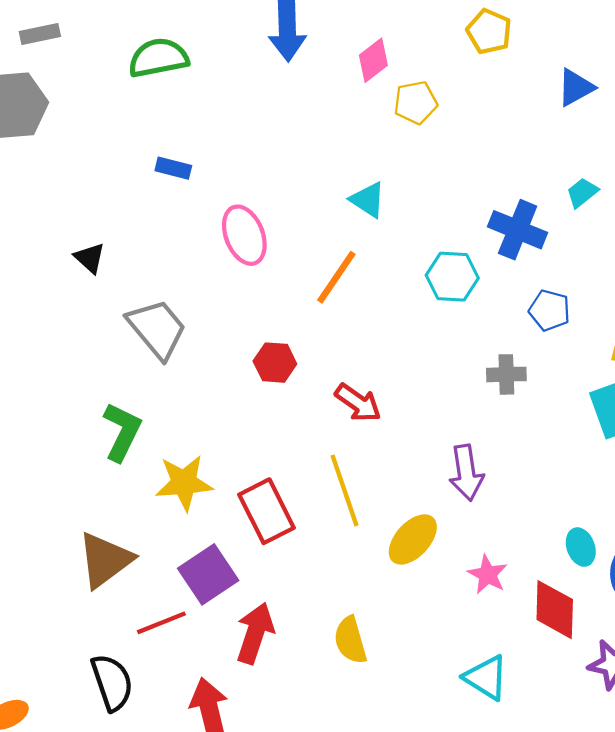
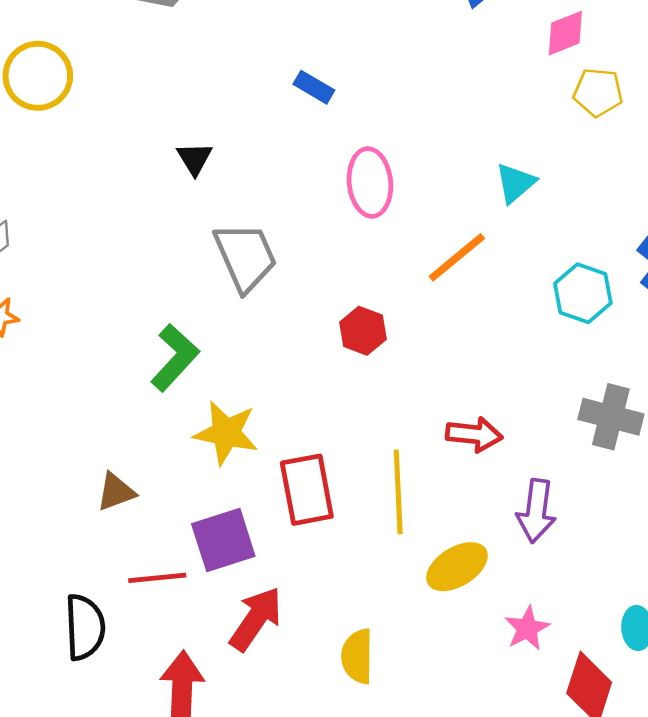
cyan triangle: (368, 200) -> (515, 183), turned 30
gray cross: (506, 374) -> (611, 417), size x1.4
red arrow: (358, 403) -> (474, 434), moved, turned -45
brown triangle: (105, 560) -> (116, 492), size x0.6

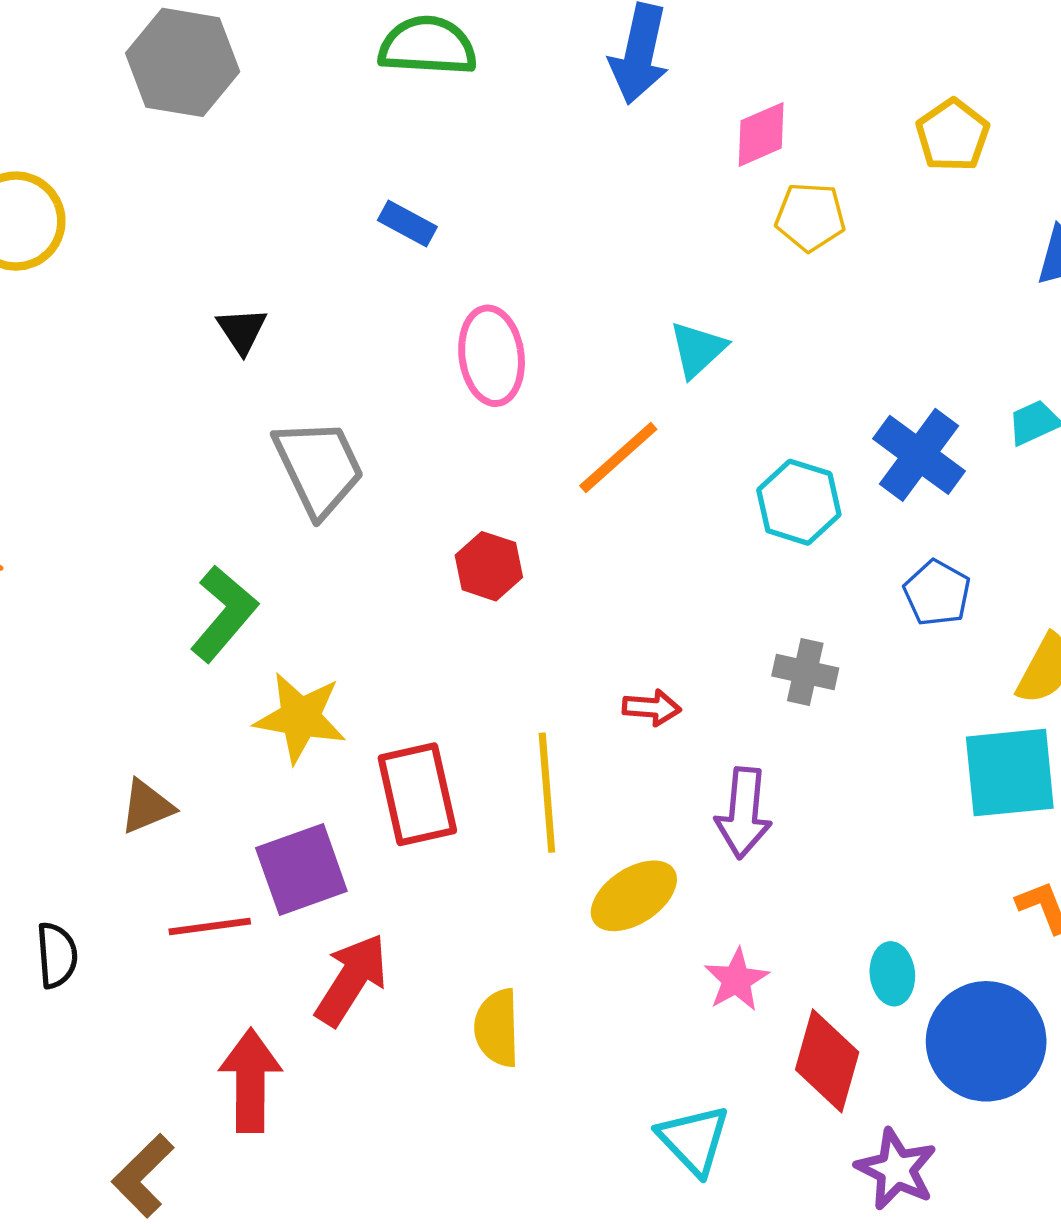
gray cross: (611, 417) -> (805, 672), moved, size x0.7
red arrow: (474, 434) -> (652, 708), size x0.7
black semicircle: (85, 627) -> (57, 955), moved, size x0.7

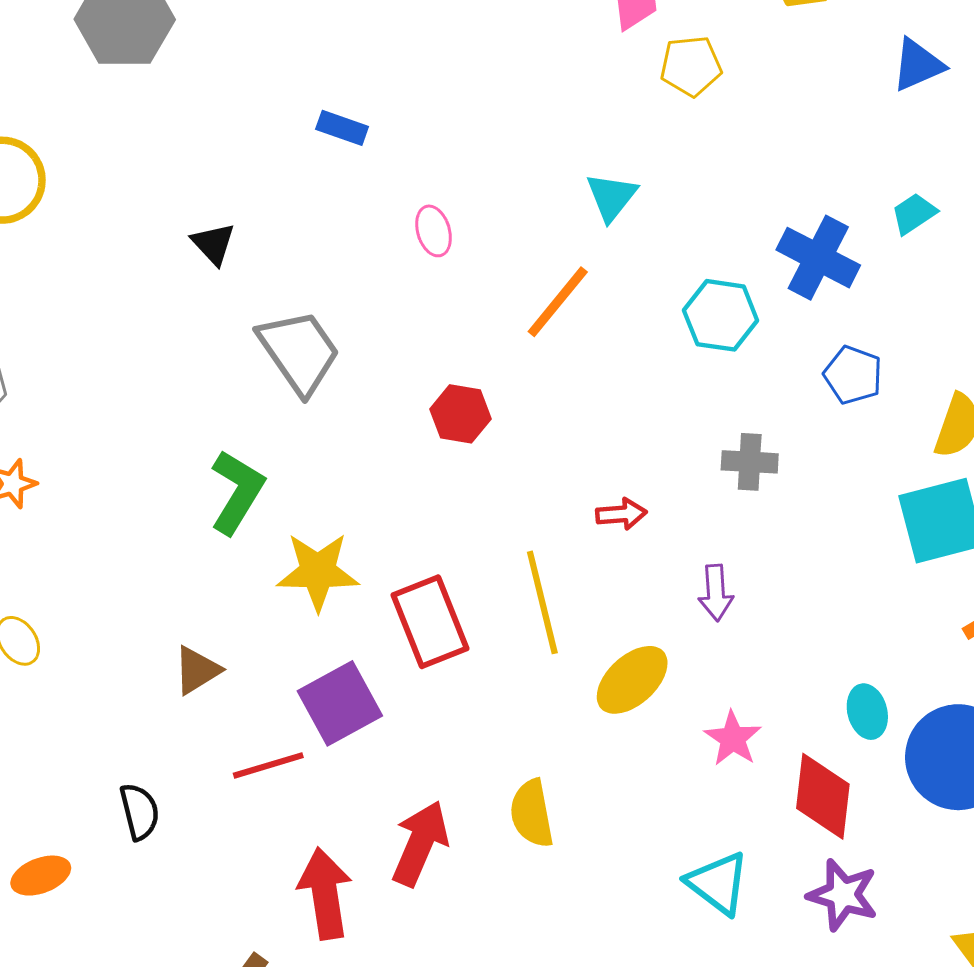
pink ellipse: (492, 356) -> (434, 231), size x0.6
purple arrow: (744, 813) -> (716, 593), size x0.7
red arrow: (351, 980) -> (420, 843), moved
purple star: (896, 1169) -> (843, 895), moved

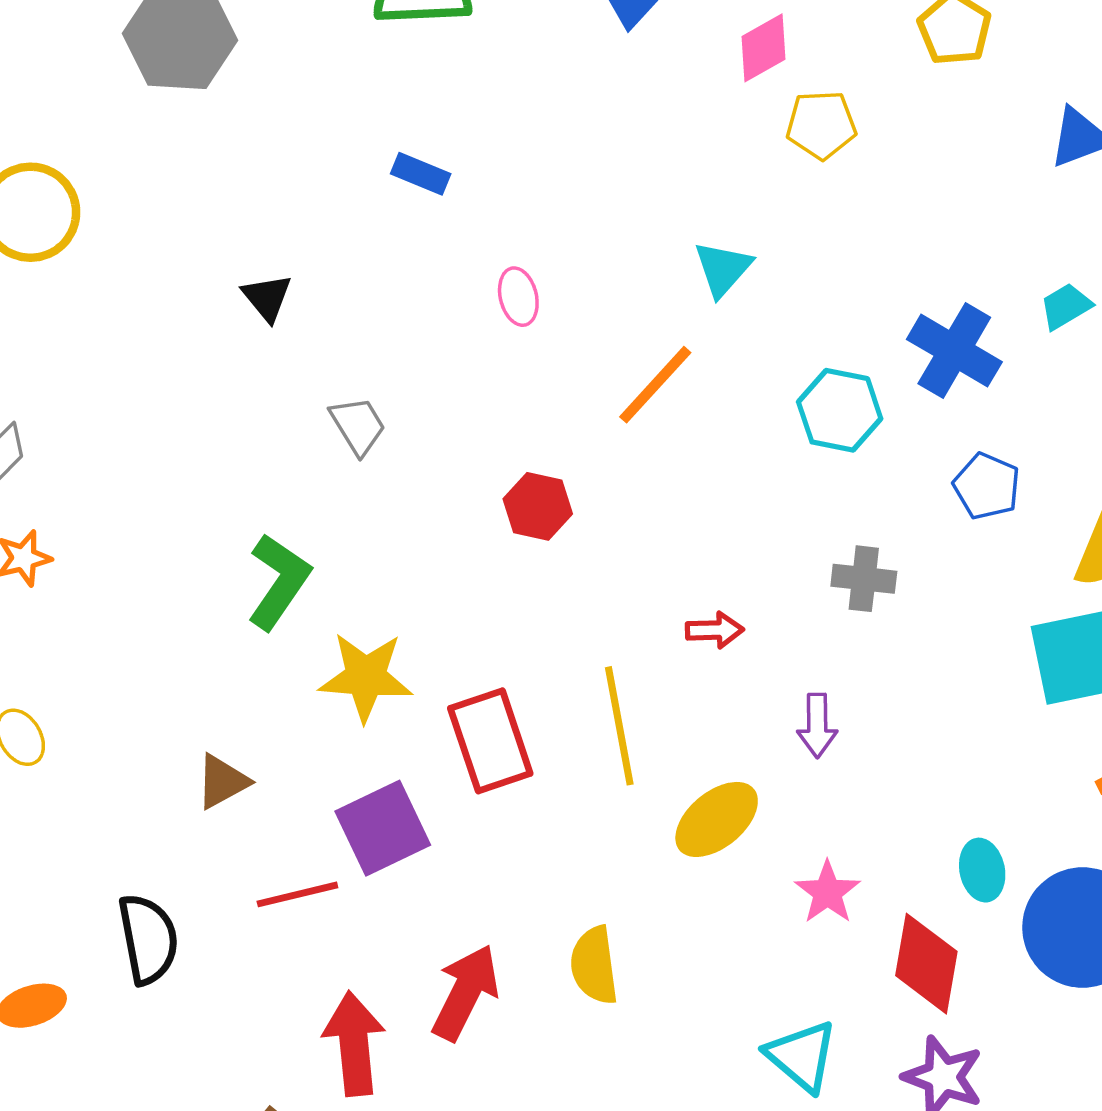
gray trapezoid: (299, 352) -> (358, 426), size x0.6
black semicircle: (140, 812) -> (148, 939), size x1.4

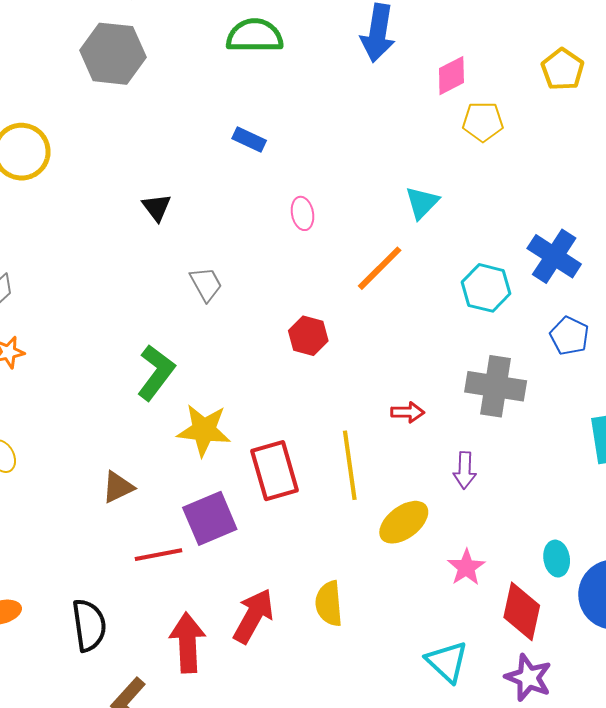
gray cross: (864, 579) -> (496, 386), size x1.6
black semicircle: (148, 939) -> (89, 625), moved

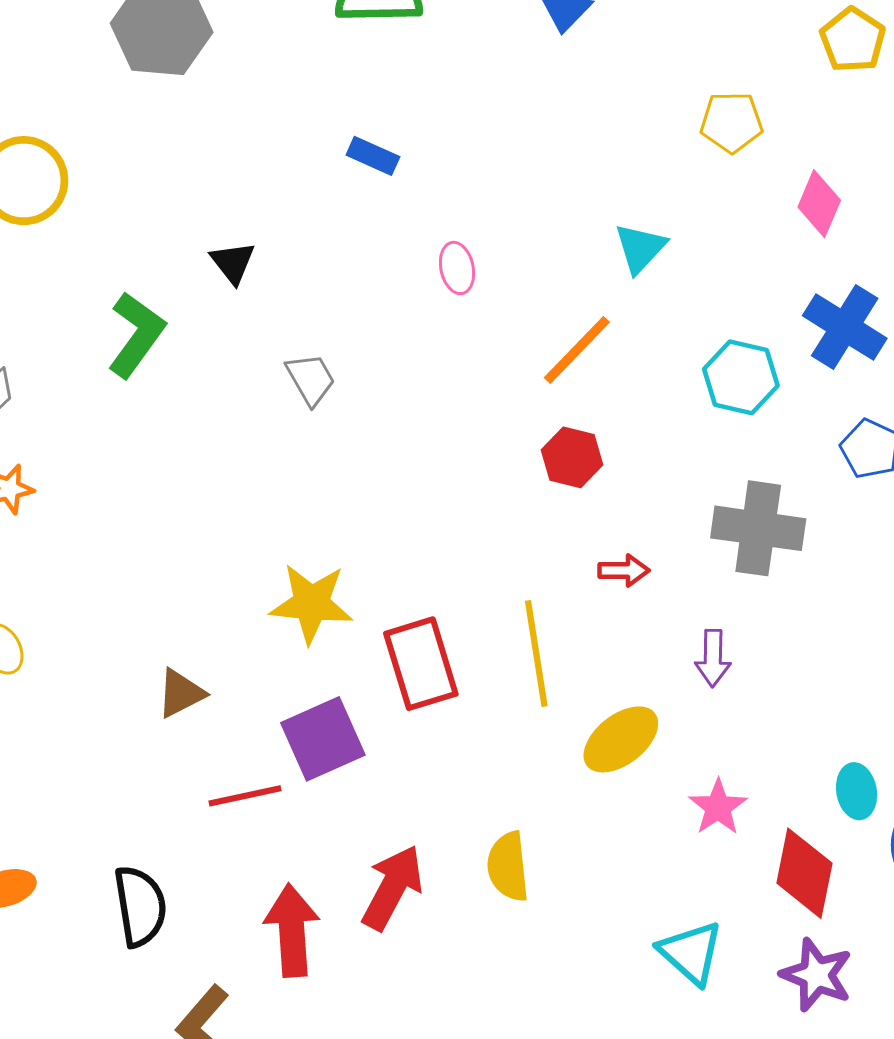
pink diamond: (451, 76) -> (819, 204), moved, turned -39
red hexagon: (308, 336) -> (572, 457), moved
green L-shape: (156, 372) -> (136, 335), moved

